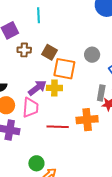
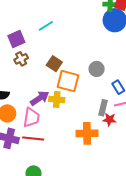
cyan line: (38, 15) -> (46, 26), turned 56
brown cross: (24, 50) -> (21, 59), moved, turned -32
red line: (58, 127) -> (33, 138), moved

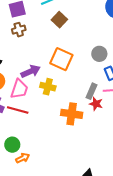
brown square: (54, 64) -> (59, 20), moved
gray circle: (97, 69) -> (99, 54), moved
yellow cross: (57, 100) -> (48, 87), moved

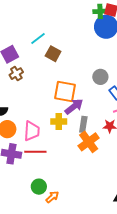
purple arrow: (31, 71) -> (74, 106), moved
gray rectangle: (92, 91) -> (83, 124), moved
orange cross: (72, 114) -> (89, 142), turned -30

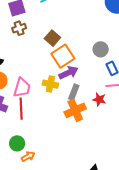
brown square: (53, 54) -> (52, 38), moved
orange square: (65, 91) -> (63, 56), turned 35
red line: (35, 152) -> (21, 109), turned 75

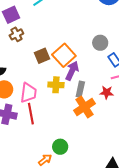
brown square: (52, 38) -> (42, 56), moved, turned 35
purple arrow: (68, 73) -> (72, 71), turned -30
green circle: (17, 143) -> (60, 147), moved

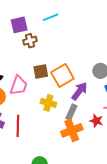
brown cross: (16, 34) -> (30, 41), moved
purple arrow: (72, 71) -> (79, 91), moved
pink trapezoid: (28, 93) -> (19, 85), moved

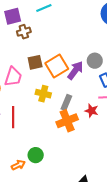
purple arrow: (79, 91) -> (75, 70), moved

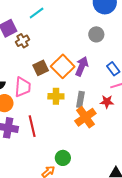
gray circle: (95, 61) -> (96, 34), moved

